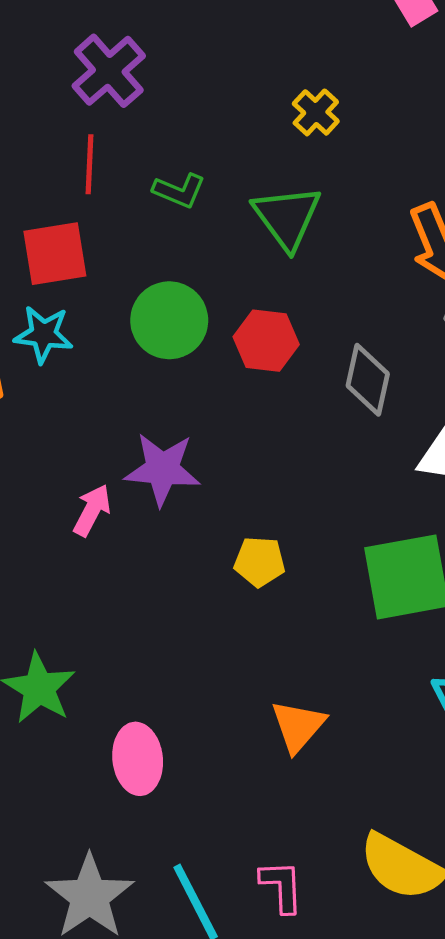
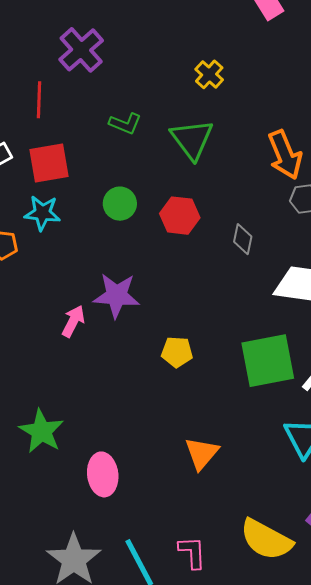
red line: (90, 164) -> (39, 100), moved
green circle: (169, 320) -> (120, 204), size x0.7
gray diamond: (368, 380) -> (243, 239), size x0.7

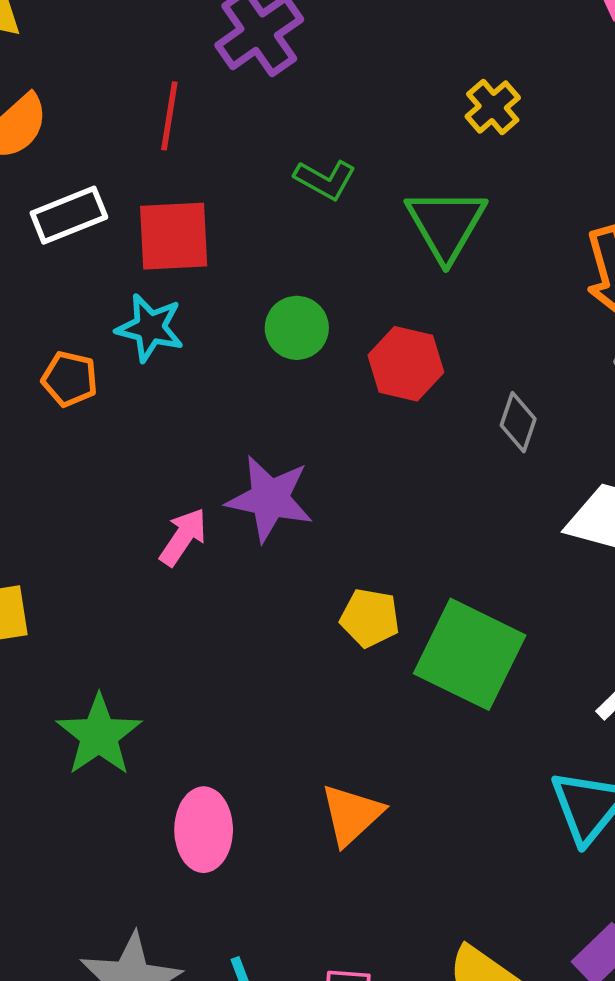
green square: (268, 361) -> (470, 654), moved, turned 30
orange triangle: (202, 453) -> (352, 815), moved

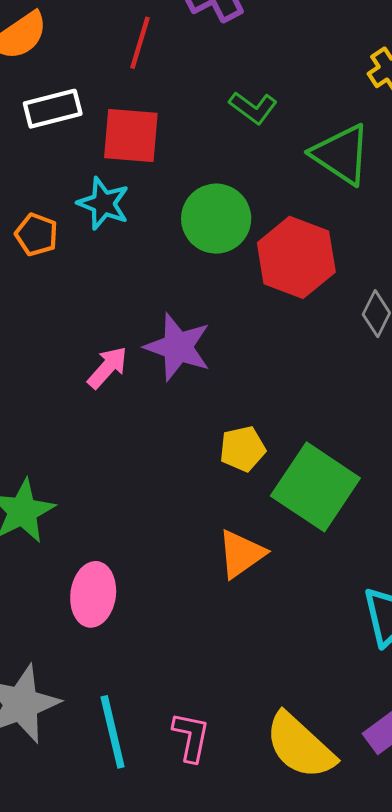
green triangle: (446, 224) -> (341, 154), turned -34
green circle: (297, 328) -> (216, 219), size x1.4
red hexagon: (406, 364) -> (296, 257), size x1.4
yellow pentagon: (370, 618) -> (243, 449), turned -30
orange triangle: (352, 815) -> (241, 554), moved

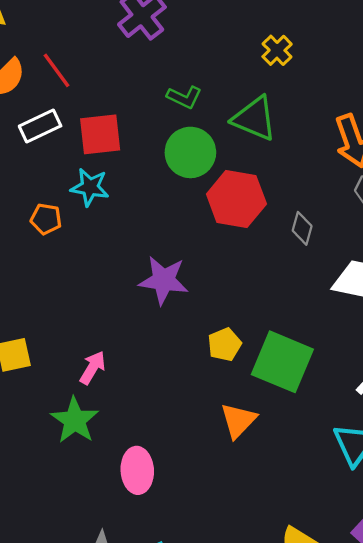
red line: (140, 43) -> (57, 70), moved, turned -42
green circle: (216, 219) -> (190, 152), moved
pink arrow: (107, 368) -> (93, 368), moved

